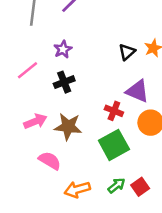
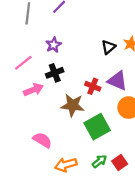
red cross: (114, 111) -> (93, 86), moved
pink arrow: (35, 121) -> (33, 90), moved
brown star: (68, 127) -> (73, 105), moved

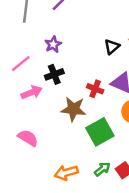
pink semicircle: (42, 140) -> (28, 138), moved

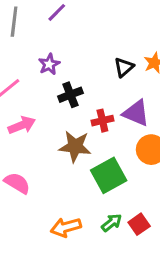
black cross: (54, 74) -> (70, 95), moved
red cross: (95, 89) -> (102, 121), turned -35

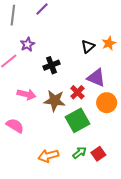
purple star: (49, 64) -> (27, 44), moved
red cross: (102, 121) -> (77, 92), moved, turned -32
pink arrow: (22, 125) -> (26, 94), moved, turned 36

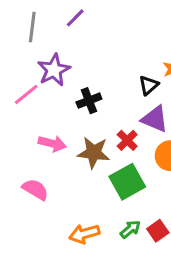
purple star: (27, 44) -> (54, 70), size x1.5
black triangle: (88, 46) -> (149, 85), moved

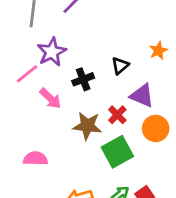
black triangle: (149, 85) -> (120, 66), moved
pink arrow: (52, 143) -> (50, 98), moved, turned 30
pink semicircle: (35, 189) -> (35, 159), turned -30

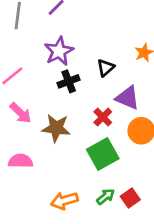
purple star: (52, 52) -> (59, 51), moved
pink arrow: (50, 98) -> (21, 113), moved
brown star: (87, 126) -> (56, 128), moved

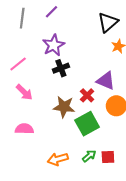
black triangle: (106, 68) -> (108, 22), moved, size x1.5
brown star: (56, 128) -> (64, 107), moved
red square: (130, 198) -> (108, 157), turned 32

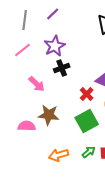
pink line: (18, 64) -> (23, 50), moved
pink arrow: (24, 92) -> (37, 84), moved
brown star: (64, 107) -> (49, 115), moved

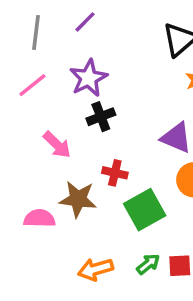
red cross: (87, 94) -> (115, 173), moved, turned -32

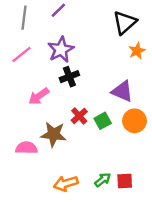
pink arrow: (57, 145) -> (39, 96), turned 100
red cross: (115, 173) -> (79, 116), turned 35
green square: (145, 210) -> (103, 121), moved, size x0.6

